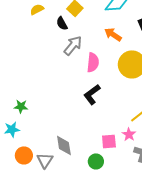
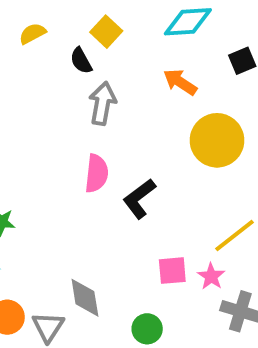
gray arrow: (73, 45) -> (102, 103), turned -30
pink semicircle: (93, 62) -> (97, 173), moved
pink square: (109, 141) -> (172, 271), moved

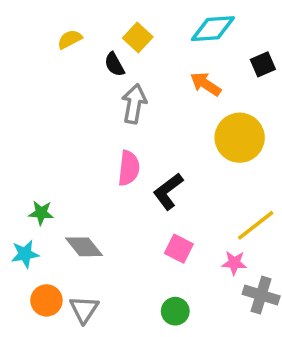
pink square: (172, 271) -> (179, 249), moved, turned 32
pink star: (211, 276) -> (234, 263), turned -30
gray diamond: (85, 298) -> (84, 247), moved, turned -30

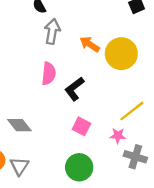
orange arrow: (206, 84) -> (90, 44), moved
green circle: (175, 311) -> (79, 167), size x1.5

